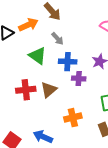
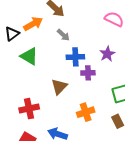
green triangle: (38, 56) -> (29, 56), moved
red cross: (26, 90) -> (29, 109), moved

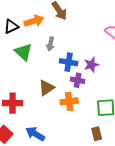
gray arrow: (63, 35) -> (50, 44), moved, turned 48
purple star: (107, 54) -> (91, 65), moved
orange cross: (86, 112) -> (69, 101), moved

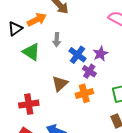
blue cross: (69, 62) -> (77, 55), turned 36
purple cross: (78, 80) -> (89, 71), turned 32

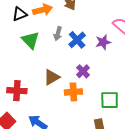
purple star: (100, 54) -> (103, 42), moved
blue cross: (77, 55) -> (77, 40), moved

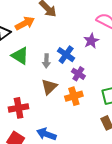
gray arrow: (58, 34) -> (46, 61), moved
blue cross: (77, 40) -> (66, 55), moved

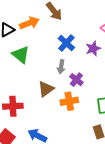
blue cross: (66, 55) -> (66, 43), moved
gray arrow: (46, 61) -> (61, 67), moved

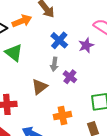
orange cross: (69, 101) -> (62, 116), moved

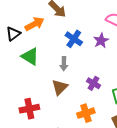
gray arrow: (54, 64) -> (64, 64), moved
purple cross: (70, 77) -> (94, 83), moved

